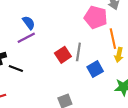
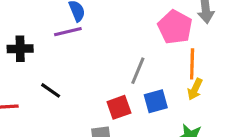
red square: (63, 55) -> (119, 107), moved
black line: (16, 68) -> (51, 90), moved

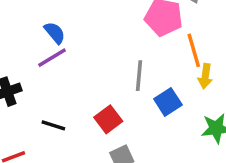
red square: (119, 107) -> (108, 119), moved

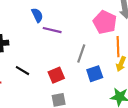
purple line: (52, 58) -> (52, 30), moved, turned 30

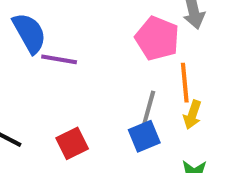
blue semicircle: (37, 15) -> (29, 33), size x1.5
gray line: (81, 54) -> (149, 108), moved

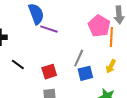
orange line: (185, 83) -> (111, 37), moved
gray line: (149, 108) -> (79, 58), moved

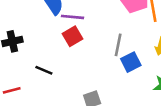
red square: (49, 72) -> (73, 36), moved

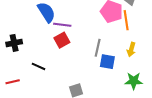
blue square: (131, 62) -> (107, 62), turned 35

